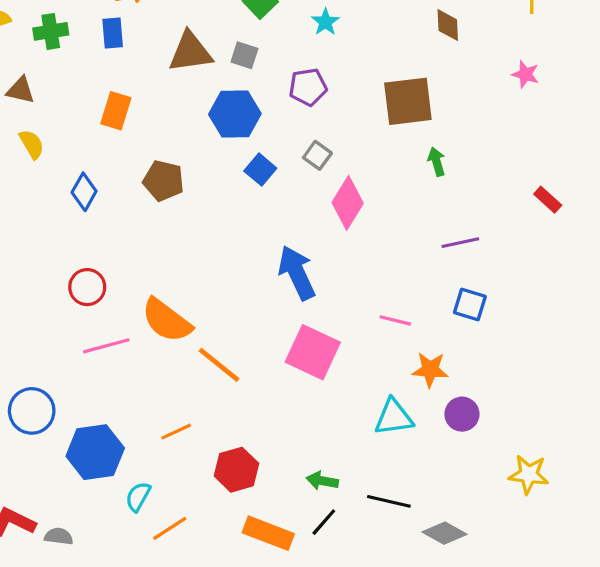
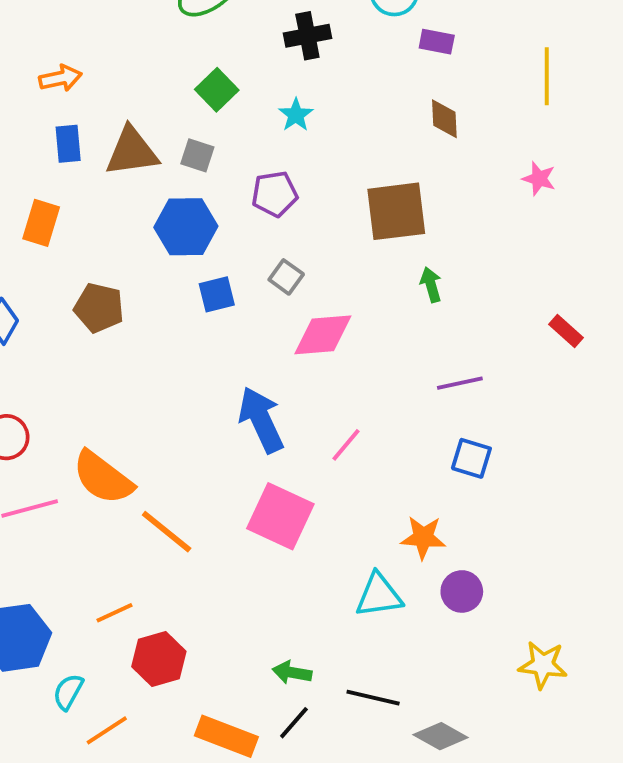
blue rectangle: (113, 33) -> (68, 144), moved
blue square: (260, 170) -> (217, 294), turned 36
pink diamond: (348, 203) -> (323, 335), turned 54
pink line: (395, 320) -> (346, 445), moved, turned -64
red hexagon: (236, 470) -> (159, 659), moved

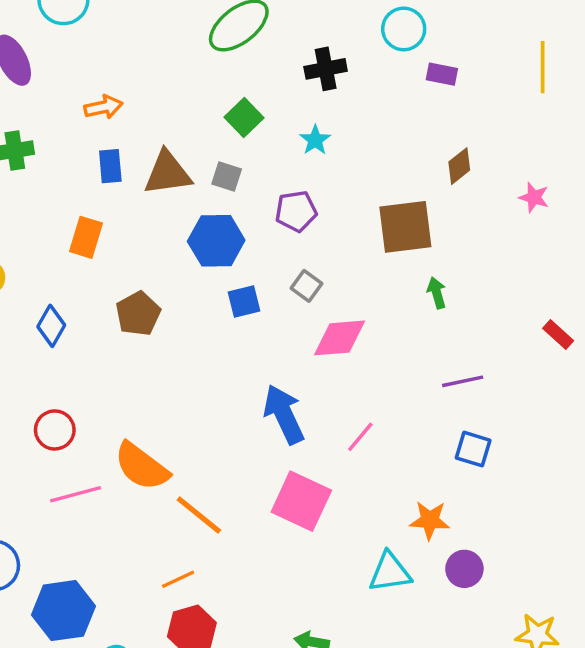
yellow line: (547, 76) -> (543, 67), moved
brown diamond: (444, 119) -> (459, 166), moved, turned 54
brown pentagon: (99, 308) -> (138, 314), turned 30
orange line: (114, 613) -> (178, 579), moved

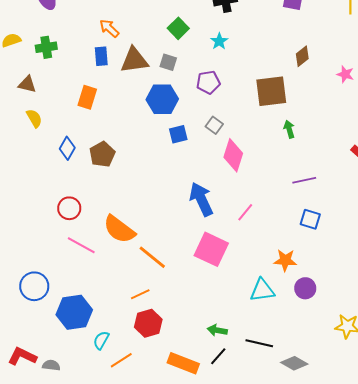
orange arrow: (103, 107) -> (109, 28), moved, turned -125
brown pentagon: (138, 314) -> (102, 154), moved
pink diamond: (339, 338) -> (233, 155), turned -68
pink line: (76, 494) -> (81, 245), turned 44

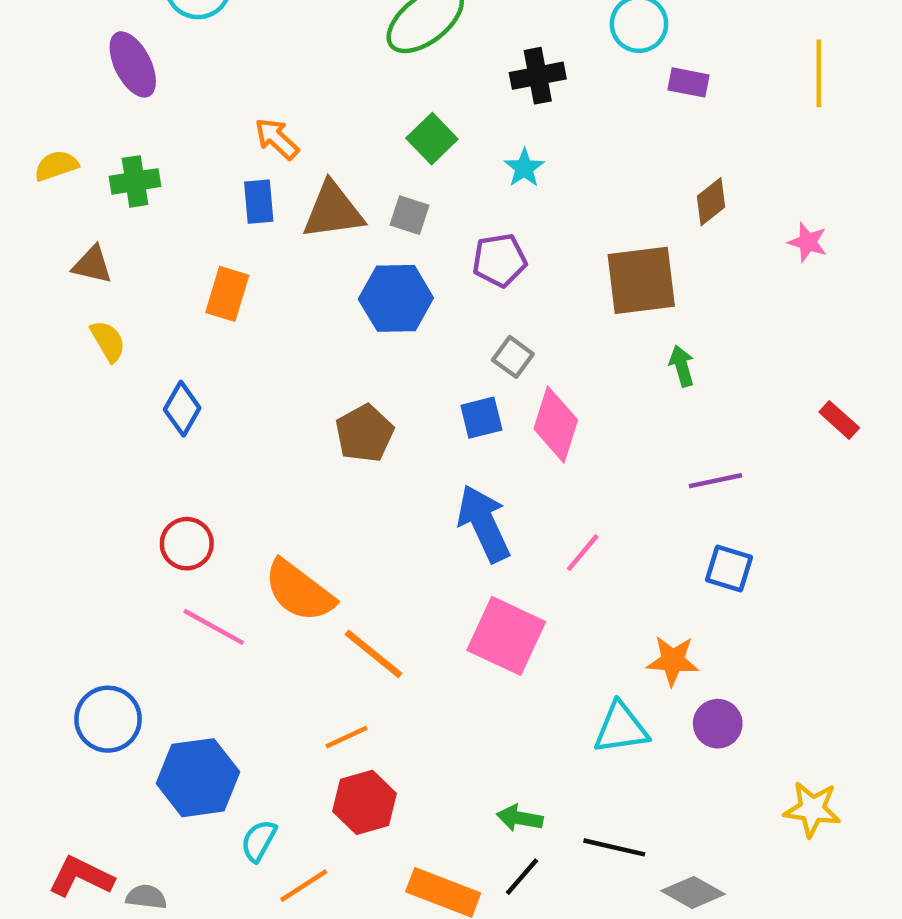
blue square: (178, 134) -> (481, 418), moved
brown pentagon: (102, 154) -> (364, 433), moved

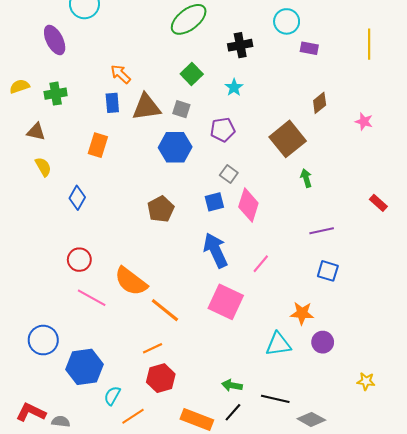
brown square: (641, 280) -> (288, 139), turned -32
yellow star: (812, 809) -> (366, 381), size x0.7

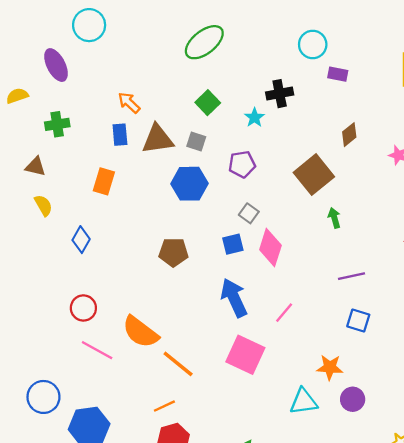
black cross: (240, 45) -> (280, 94), moved
yellow semicircle: (20, 86) -> (17, 96), moved
brown pentagon: (161, 209) -> (174, 252), turned 30

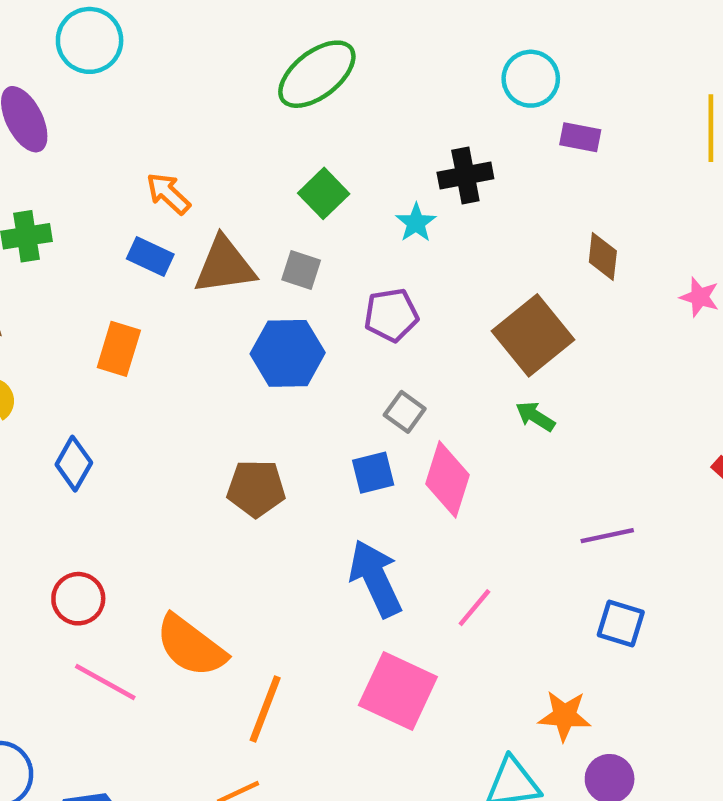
blue rectangle: (120, 135) -> (150, 257), turned -60
brown diamond: (349, 135) -> (603, 257), turned -45
green arrow: (334, 218) -> (535, 416), moved, turned -42
orange line: (178, 364) -> (265, 709), turned 72

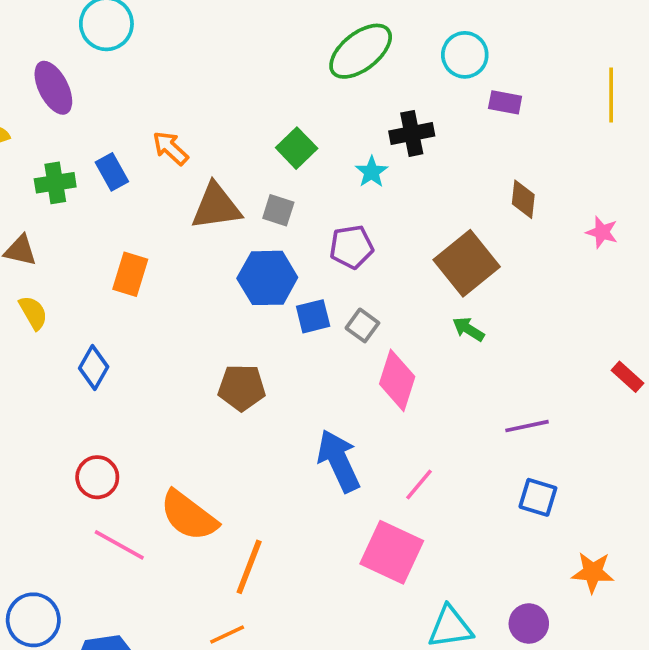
green ellipse: (317, 74) -> (361, 51), moved
blue rectangle: (150, 257) -> (112, 172), moved, turned 36
blue square: (373, 473) -> (313, 316), moved
pink square: (398, 691) -> (392, 552), moved
orange star: (565, 716) -> (593, 572), moved

